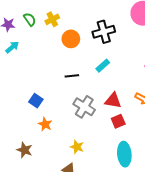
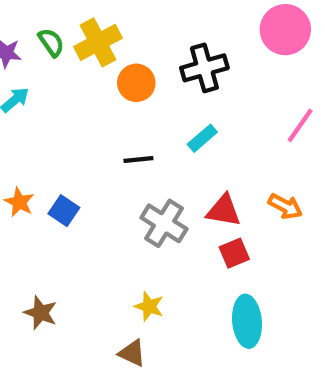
yellow cross: (52, 19) -> (98, 42), size x1.5
orange star: (45, 124) -> (19, 202), moved

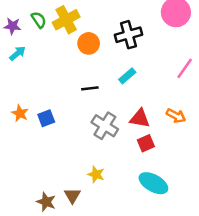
blue square: (64, 211) -> (46, 118), turned 35
brown star: (41, 313) -> (46, 202), moved
cyan ellipse: (247, 321) -> (153, 183), turned -56
brown triangle: (132, 353) -> (72, 196), moved, turned 35

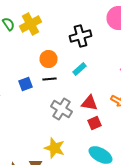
orange circle: (89, 43) -> (48, 59), moved
blue square: (46, 118) -> (26, 84), moved
yellow star: (96, 174) -> (54, 148), size x1.5

